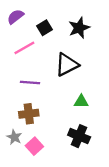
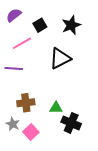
purple line: (30, 82) -> (14, 69), moved
green triangle: (81, 101) -> (56, 108), moved

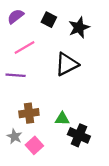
black square: (40, 25) -> (49, 20), moved, turned -32

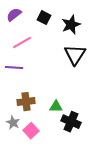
black triangle: (67, 64) -> (75, 55), moved, turned -30

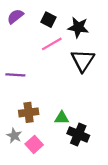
black star: (71, 25) -> (78, 27), turned 30
pink line: (22, 43) -> (52, 44), moved

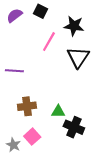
black square: (48, 20) -> (41, 11), moved
pink line: (52, 44) -> (49, 42), turned -30
gray star: (14, 136) -> (13, 145), moved

